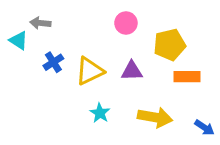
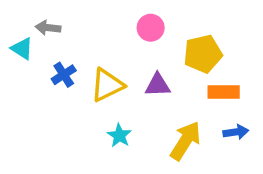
yellow arrow: (155, 117) -> (185, 141), turned -68
blue arrow: (204, 128) -> (236, 132), moved, turned -42

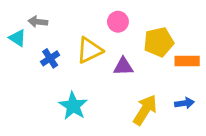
yellow triangle: (107, 85) -> (89, 50), moved
orange rectangle: (224, 92) -> (187, 61), moved
cyan star: (119, 135) -> (73, 106), moved, size x1.5

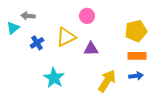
cyan triangle: (17, 38) -> (13, 28), turned 48
yellow pentagon: (159, 42) -> (136, 31), moved
orange rectangle: (187, 61) -> (137, 56), moved

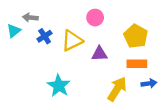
yellow pentagon: (136, 31) -> (136, 36), moved, turned -30
blue cross: (37, 43) -> (45, 36), moved
orange rectangle: (137, 56) -> (137, 64), moved

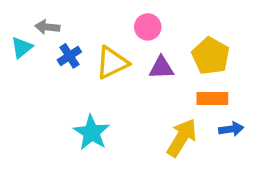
purple triangle: (99, 54) -> (161, 68), moved

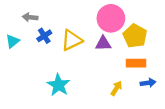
pink circle: (148, 27) -> (111, 18), moved, size x1.6
cyan triangle: (22, 47) -> (13, 41), moved
yellow arrow: (182, 138) -> (116, 88), size x0.6

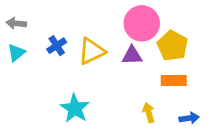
gray arrow: (30, 17) -> (16, 23), moved
blue arrow: (148, 83) -> (189, 118), moved
yellow arrow: (116, 88) -> (149, 113), turned -48

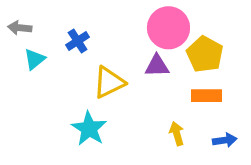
blue cross: (57, 46) -> (78, 41), moved
yellow triangle: (92, 51) -> (109, 82), moved
cyan triangle: (16, 53) -> (35, 59), moved

